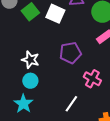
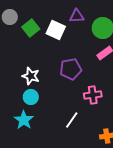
pink cross: (92, 79) -> (93, 95), turned -36

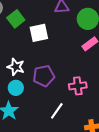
white square: (56, 30) -> (39, 33), moved, turned -36
purple pentagon: (71, 69) -> (44, 76), moved

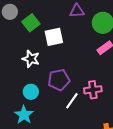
white star: (16, 67) -> (31, 59), moved
white line: (57, 111) -> (72, 101), moved

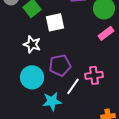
cyan circle: (31, 92) -> (32, 77), size x1.5
cyan star: (24, 115) -> (52, 101), moved, turned 30

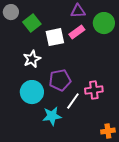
pink rectangle: (106, 33) -> (77, 32), moved
white star: (32, 44) -> (32, 59), turned 30

